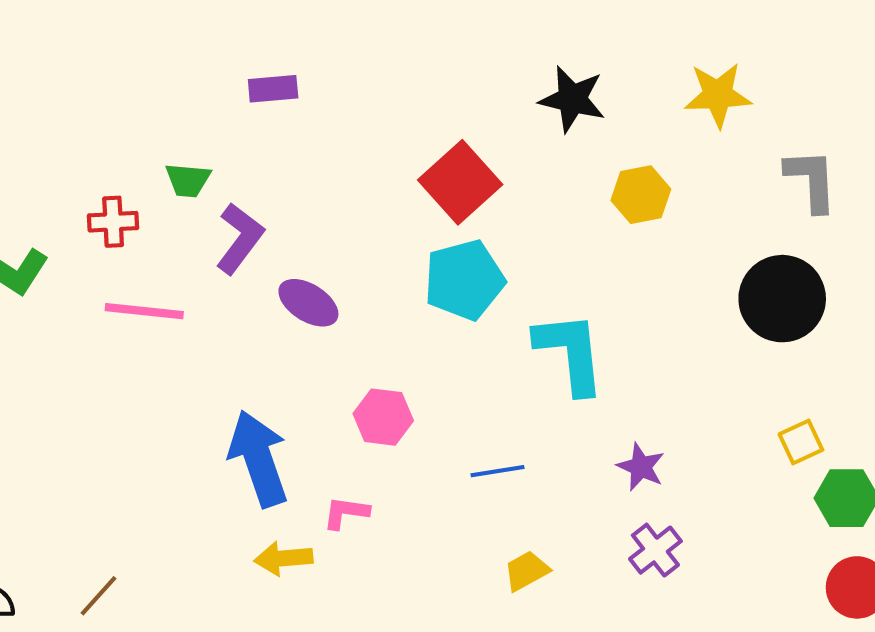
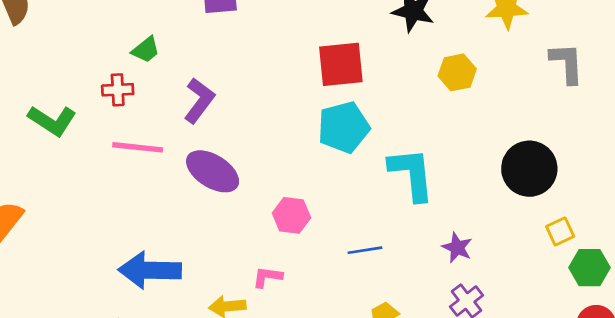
green trapezoid: (188, 180) -> (146, 50), moved, turned -44
red square: (460, 182) -> (341, 64), turned 36
black circle: (782, 299) -> (529, 169), moved
purple ellipse: (308, 303) -> (213, 171), moved, size x1.4
blue arrow: (259, 459) -> (150, 270), moved, turned -70

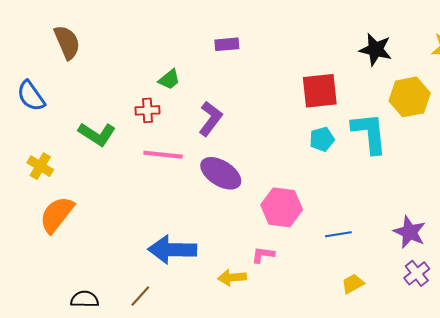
yellow hexagon: (457, 72) -> (410, 97), size x1.4
cyan pentagon: (344, 127) -> (322, 139), size x0.6
cyan L-shape: (412, 174) -> (369, 133), moved
pink hexagon: (291, 215) -> (282, 207), size x1.4
purple star: (457, 248) -> (410, 232), size x1.4

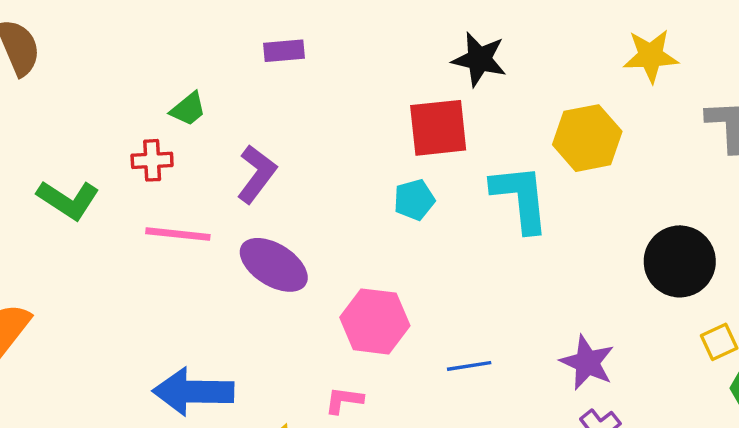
black star: (376, 50) -> (479, 59), moved
cyan pentagon: (322, 139) -> (414, 200), moved

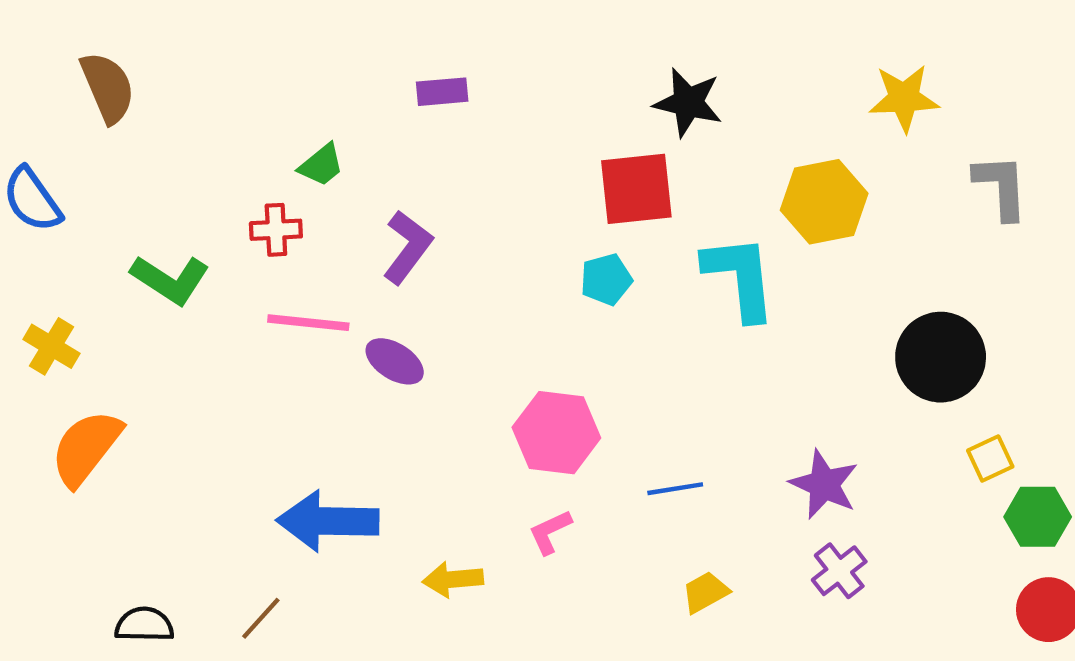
purple ellipse: (274, 265) -> (395, 361), moved, size x0.7
pink L-shape: (344, 400) -> (550, 532), moved, turned -33

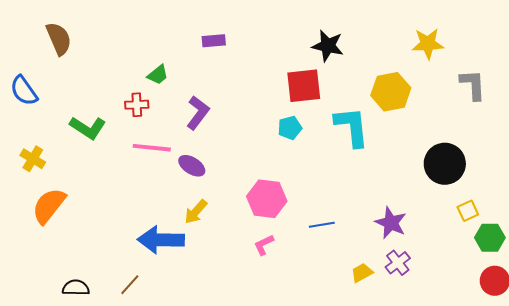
yellow arrow: (453, 579) -> (196, 212), moved, turned -44
yellow trapezoid: (705, 592) -> (362, 273), moved

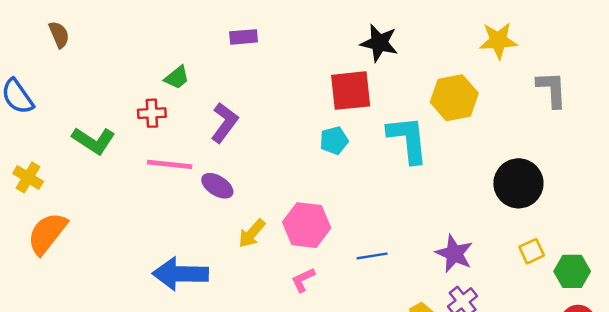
brown semicircle: (59, 39) -> (59, 35), size x0.7
yellow square: (468, 211) -> (532, 251), moved
yellow arrow: (196, 212) -> (252, 233), moved

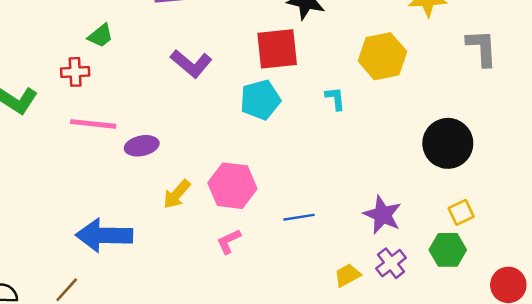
purple L-shape: (224, 123) -> (191, 63), moved, turned 93
cyan L-shape: (408, 139) -> (335, 99), size x0.5
cyan pentagon: (334, 141) -> (260, 100), size x1.4
purple ellipse: (217, 186) -> (142, 146), turned -44
green hexagon: (572, 271) -> (448, 250), moved

